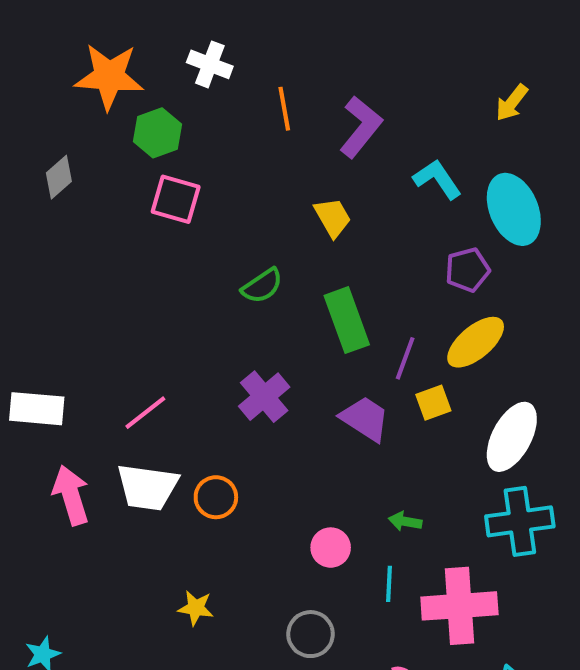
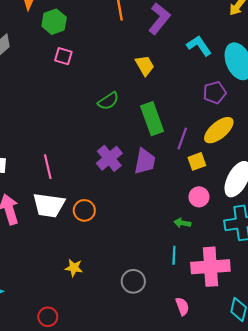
pink square: (176, 199) -> (63, 56), size x0.7
pink line: (145, 413) -> (48, 167), turned -65
purple trapezoid: (365, 419) -> (145, 161), moved, turned 68
pink circle: (331, 548) -> (199, 197), moved

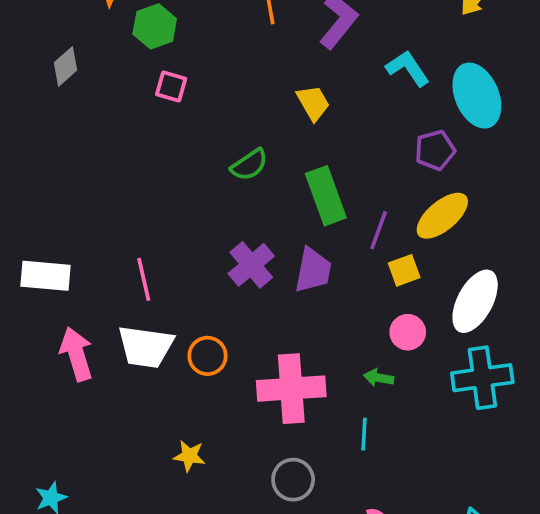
pink cross: (210, 267) -> (291, 389), moved

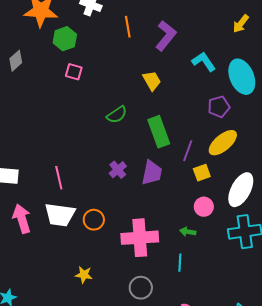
purple cross: (251, 265) -> (118, 170), size x0.7

